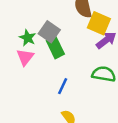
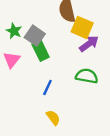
green star: (28, 38) -> (14, 31), moved

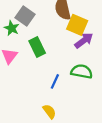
gray square: (35, 36) -> (25, 16), moved
blue line: (47, 88) -> (55, 81), moved

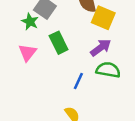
purple arrow: (84, 40) -> (101, 48), moved

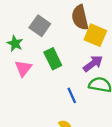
green star: (30, 22) -> (15, 43), moved
blue line: (78, 81) -> (72, 95), turned -49

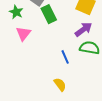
green rectangle: (53, 59) -> (49, 14), moved

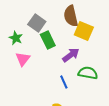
purple arrow: (83, 29) -> (71, 55), moved

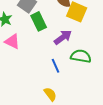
pink triangle: (23, 59) -> (12, 41), turned -42

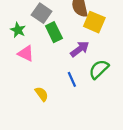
green semicircle: (81, 56) -> (99, 69), turned -54
yellow semicircle: (50, 94) -> (42, 94), moved

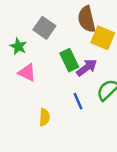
green rectangle: (54, 32) -> (69, 60), moved
yellow semicircle: (42, 94) -> (44, 117), turned 40

